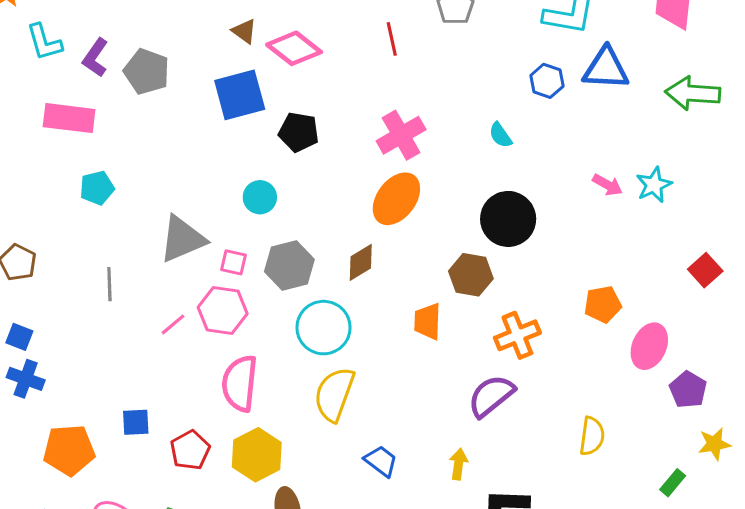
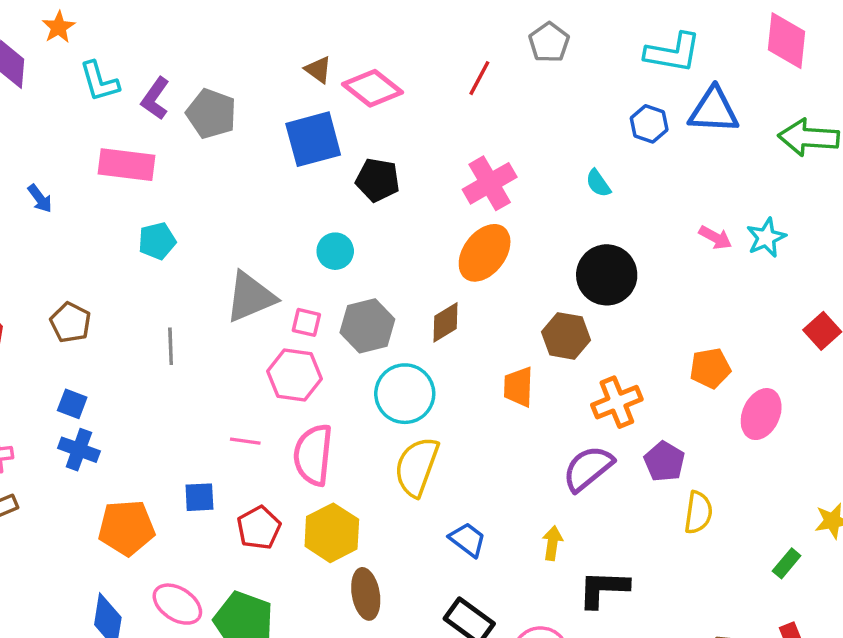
red line: (392, 39) -> (479, 78), turned 40
pink line: (173, 324) -> (245, 441), moved, turned 48
purple pentagon: (688, 390) -> (664, 462), moved

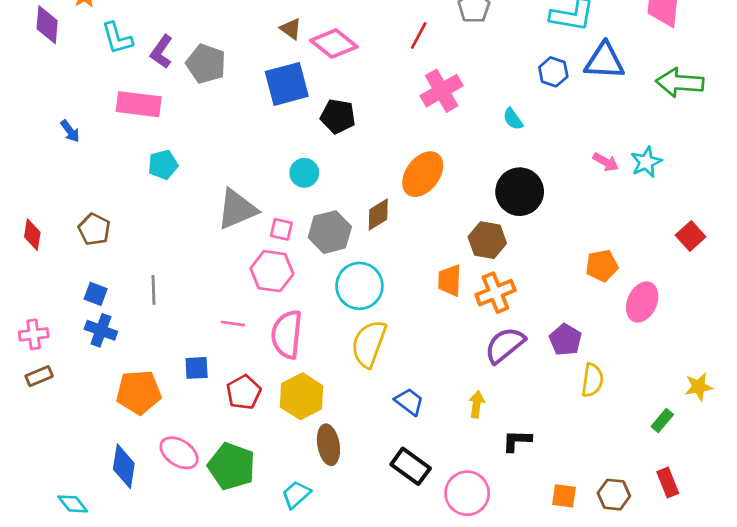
pink cross: (490, 183) -> (442, 91), moved
brown diamond: (445, 322) -> (378, 215), moved
gray line: (171, 346) -> (153, 290), moved
orange cross: (617, 402) -> (495, 293), moved
black L-shape: (603, 589) -> (517, 441), size x0.7

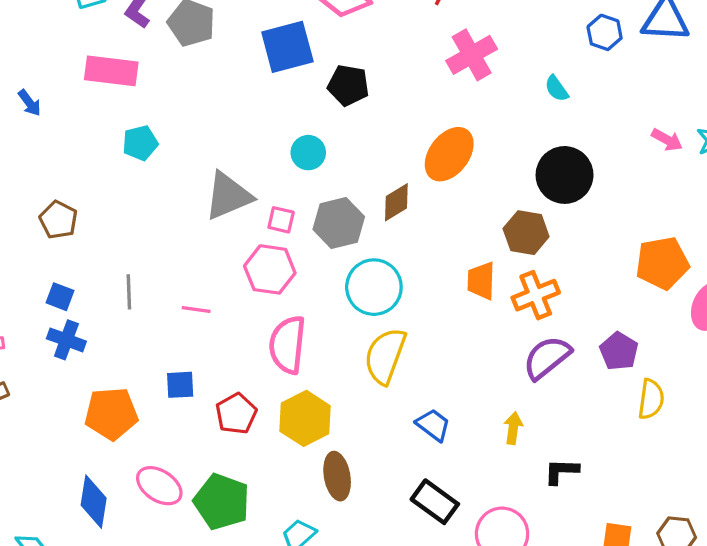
orange pentagon: (602, 266) -> (662, 263), size x1.4
pink line: (233, 324) -> (196, 310), moved

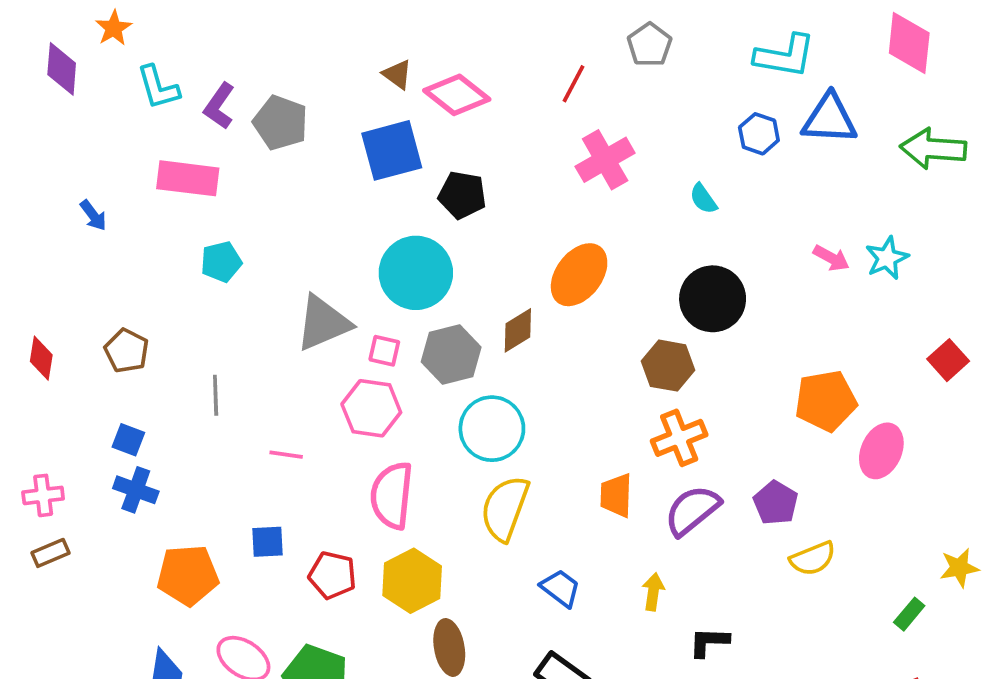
cyan circle: (308, 153) -> (416, 273), size x1.8
orange trapezoid: (481, 281) -> (616, 495), moved
gray line: (129, 292) -> (216, 395), moved
yellow semicircle: (651, 399) -> (813, 558), turned 60
red pentagon: (236, 414) -> (332, 575), turned -30

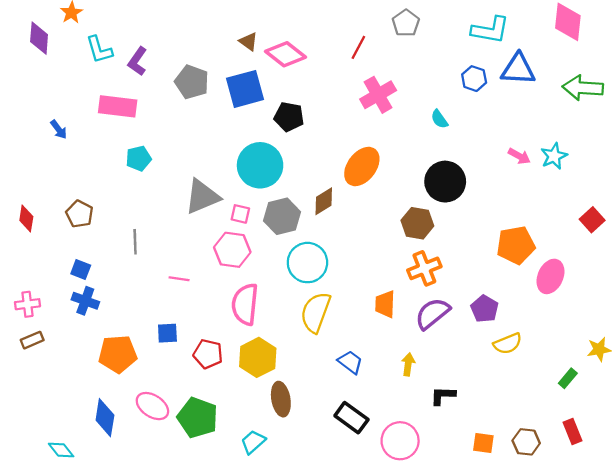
gray pentagon: (280, 123) -> (192, 82), moved

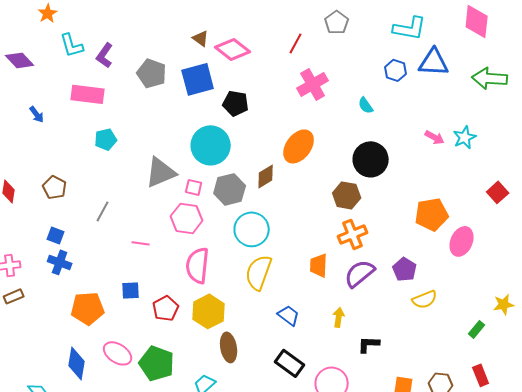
purple diamond: (39, 38) -> (20, 60), moved, turned -48
gray line: (135, 242) -> (103, 211), turned 30
red pentagon: (208, 354) -> (166, 308), turned 30

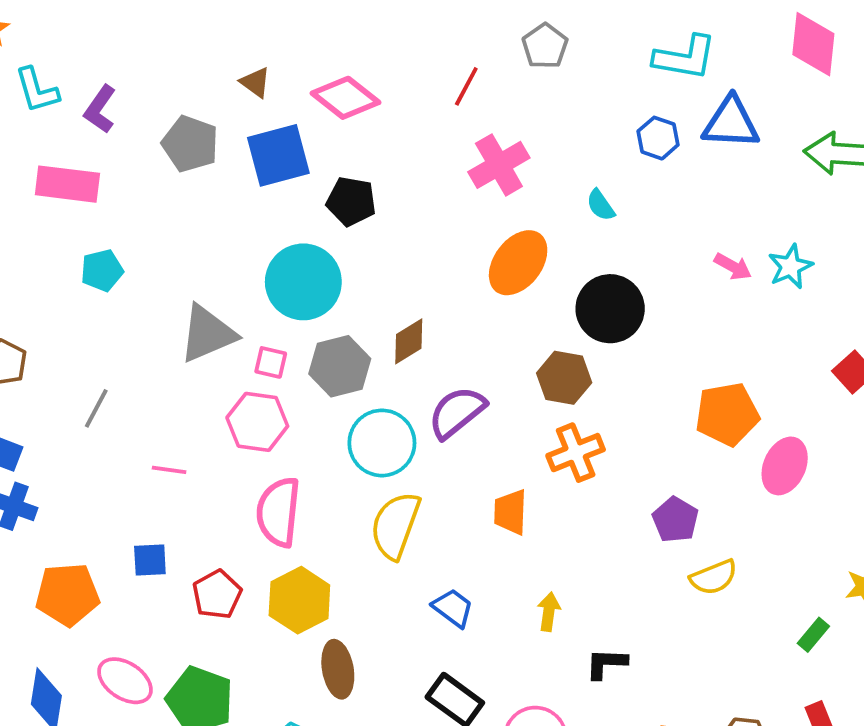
brown triangle: (201, 38) -> (255, 82), moved
orange ellipse: (299, 146) -> (518, 263), moved
purple semicircle: (360, 273) -> (457, 412), moved

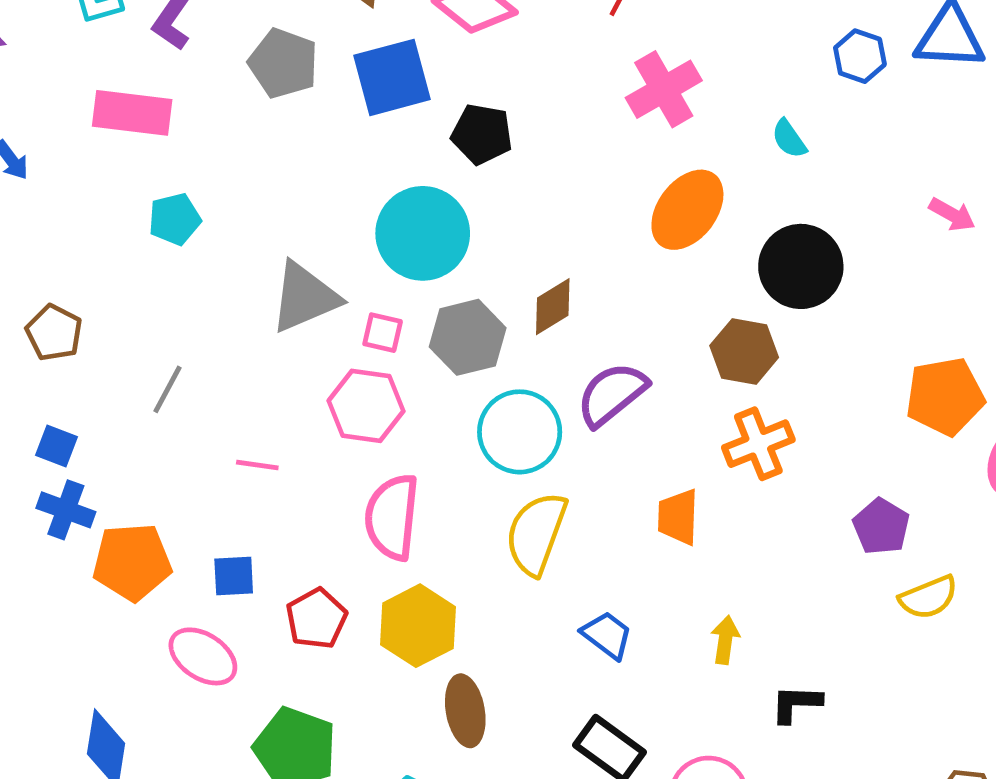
orange pentagon: (67, 594) -> (132, 562), moved
pink ellipse: (125, 681) -> (203, 656), moved

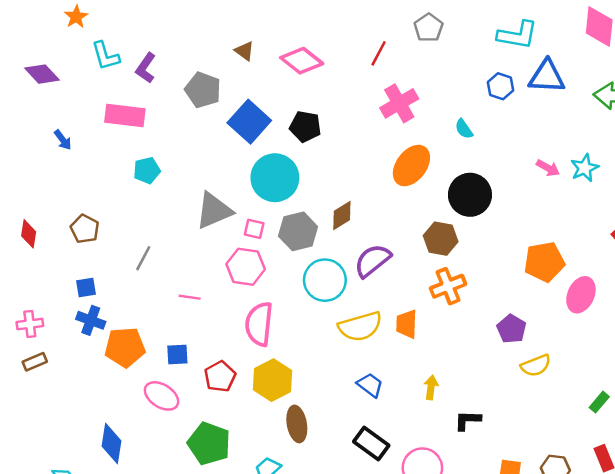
blue square: (392, 77) -> (249, 122), moved, turned -33
blue square: (56, 446) -> (86, 287), turned -30
yellow semicircle: (536, 534) -> (360, 326), moved, turned -126

